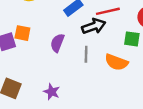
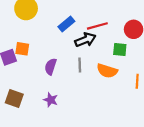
purple semicircle: (57, 43) -> (51, 67), moved

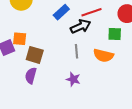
purple semicircle: (51, 67) -> (31, 76), moved
brown square: (14, 99) -> (35, 55), moved
purple star: (51, 100) -> (73, 79), moved

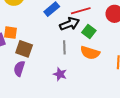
green square: (115, 34) -> (89, 32), moved, turned 32

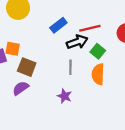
orange semicircle: (90, 53) -> (98, 74), turned 72
purple semicircle: (19, 69) -> (21, 88), turned 35

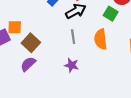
green square: (98, 51) -> (111, 14), moved
brown square: (27, 67) -> (31, 43), turned 30

